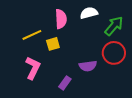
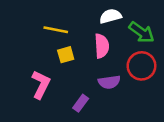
pink semicircle: (61, 19) -> (102, 46), moved
green arrow: (114, 26) -> (142, 32), turned 85
yellow line: (32, 35) -> (56, 30), moved, turned 36

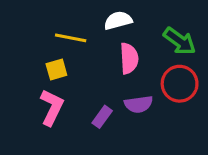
white semicircle: (110, 16) -> (118, 21), moved
yellow square: (66, 55) -> (56, 69), moved
purple rectangle: (81, 103) -> (102, 117), moved

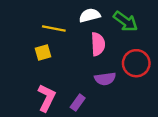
green arrow: (180, 41) -> (125, 21), moved
pink L-shape: (52, 107) -> (47, 98), moved
purple rectangle: (102, 117) -> (78, 103), moved

